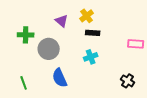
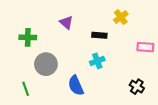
yellow cross: (87, 16) -> (121, 17), moved
gray circle: (49, 49) -> (46, 64), moved
blue semicircle: (60, 78) -> (76, 86), moved

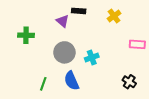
black rectangle: (99, 35) -> (79, 11), moved
gray circle: (46, 64) -> (64, 52), moved
green line: (26, 89) -> (43, 84), moved, turned 40

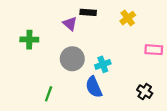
blue semicircle: (72, 81) -> (94, 87), moved

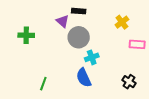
yellow cross: (128, 18) -> (122, 22), moved
gray circle: (72, 59) -> (79, 37), moved

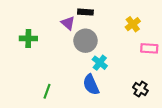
cyan cross: (92, 57) -> (100, 63), turned -32

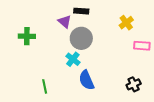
cyan cross: (100, 63) -> (73, 59), moved
black cross: (140, 89) -> (134, 84), turned 32
green line: (47, 91) -> (45, 86), turned -32

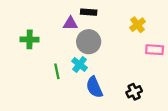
purple triangle: (65, 22) -> (70, 24), turned -40
black cross: (134, 84) -> (134, 92), moved
green line: (45, 86) -> (57, 71), moved

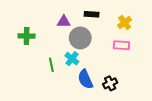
black rectangle: (89, 12) -> (92, 14), moved
pink rectangle: (155, 50) -> (121, 45), moved
black cross: (134, 92) -> (110, 83), moved

